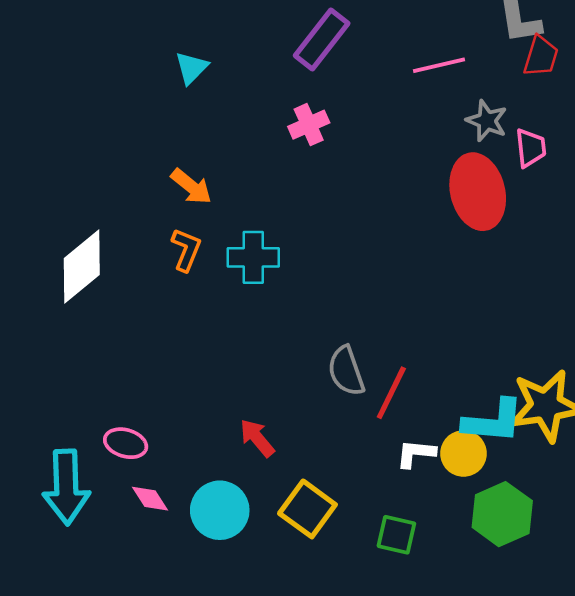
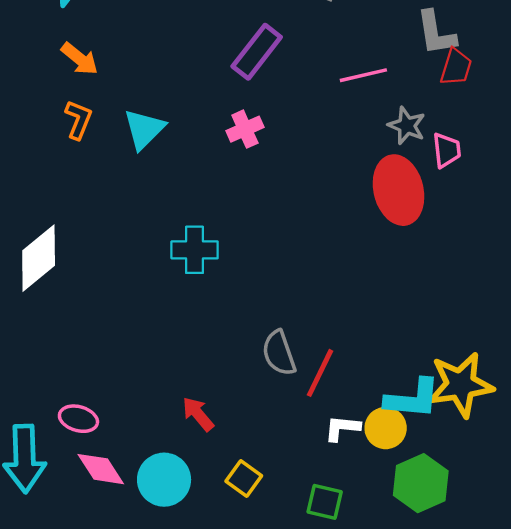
cyan triangle: (191, 68) -> (144, 129), moved, size x1.4
orange arrow: (191, 186) -> (80, 59), moved
orange L-shape: (186, 250) -> (78, 120), moved
pink diamond: (150, 499) -> (101, 469), size x1.4
yellow square: (307, 509) -> (244, 478), size x0.7

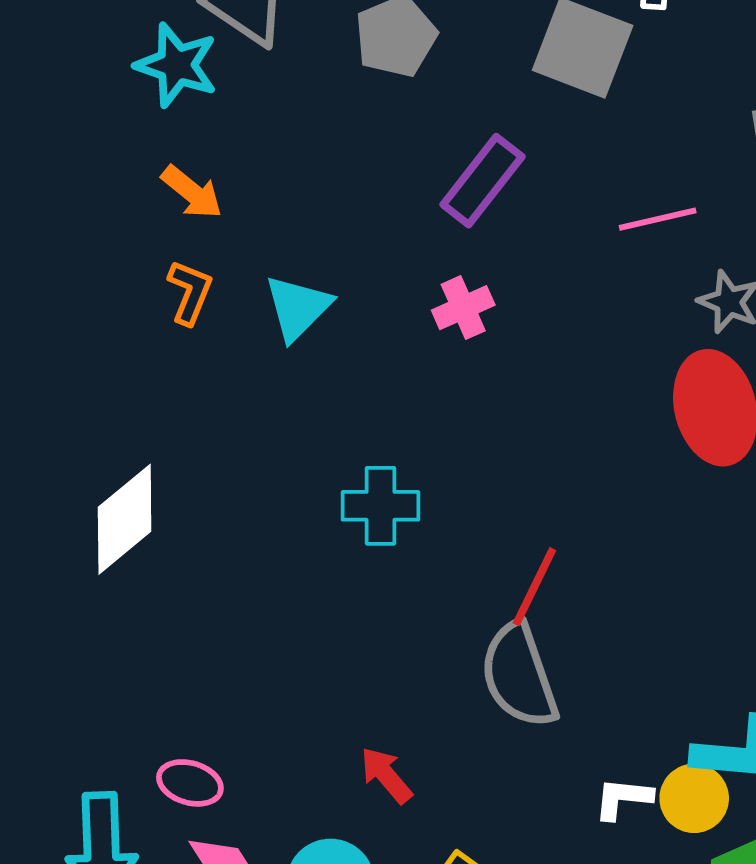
gray semicircle: (279, 353) -> (519, 675), size x1.4
red line: (320, 373) -> (534, 587), moved

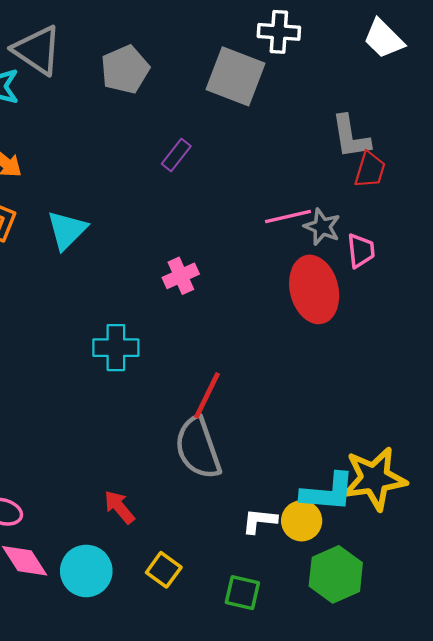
purple rectangle: (482, 181) -> (176, 155), size x0.6
pink line: (658, 219) -> (288, 217), moved
pink cross: (463, 308) -> (181, 276), moved

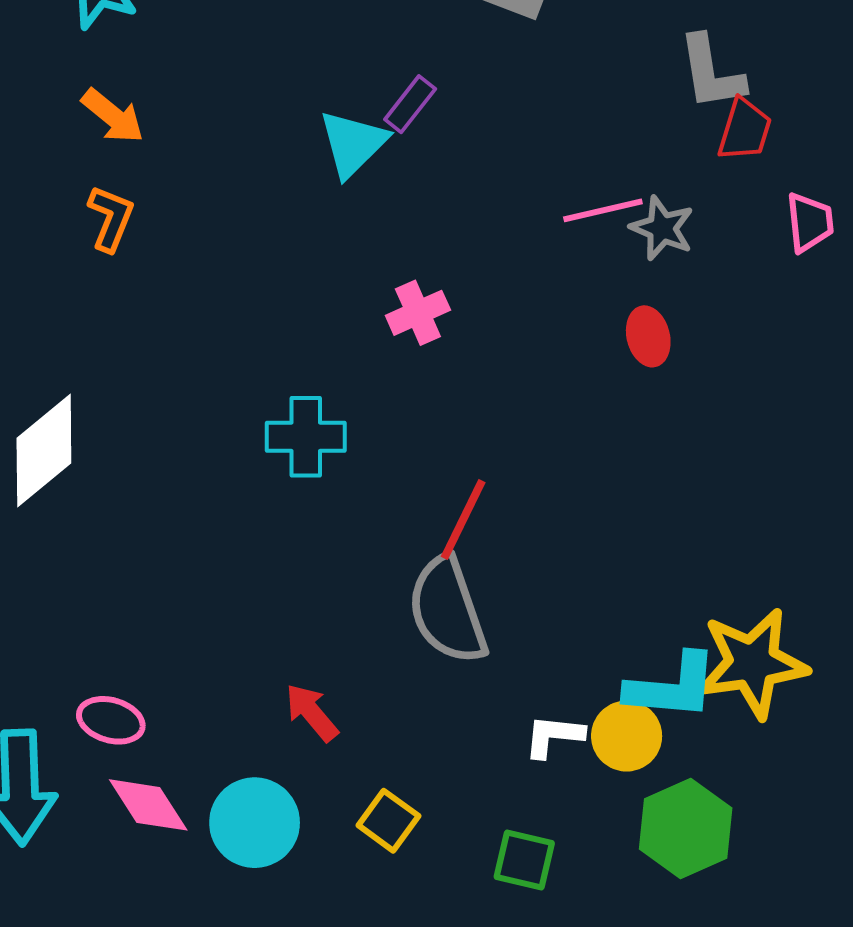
cyan triangle: (67, 230) -> (353, 144), moved
pink trapezoid: (361, 251) -> (810, 222), moved
red ellipse: (314, 289) -> (648, 336), size x0.5

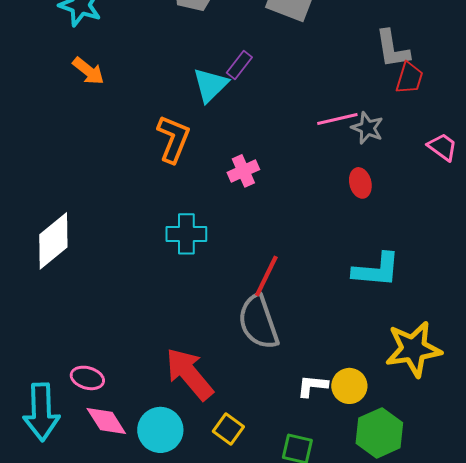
orange L-shape: (111, 218) -> (173, 139), moved, size x1.4
pink trapezoid: (810, 222) -> (442, 147), moved, turned -48
cyan L-shape: (672, 687) -> (376, 270), moved
red arrow: (312, 712) -> (189, 374), size x1.8

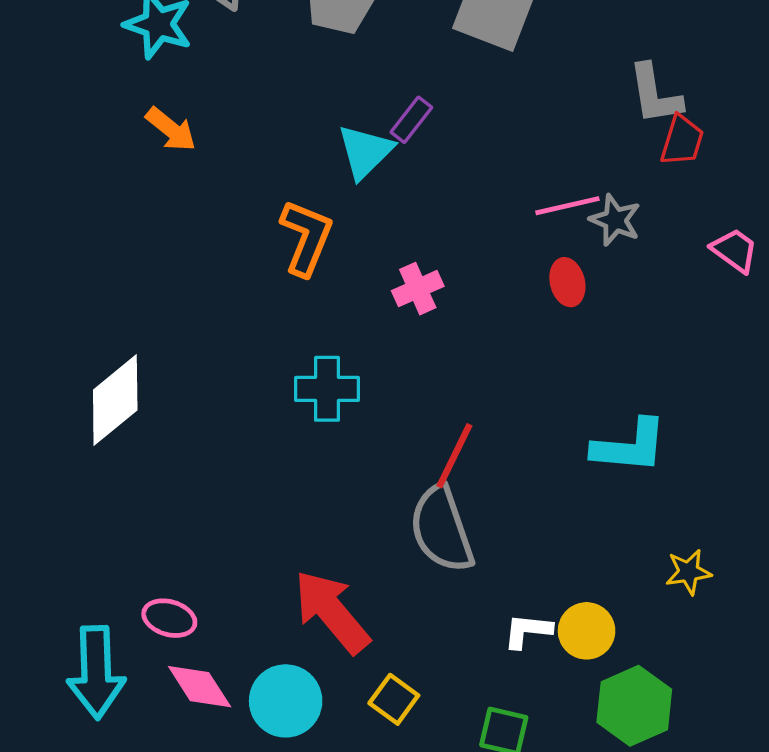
red ellipse: (360, 183) -> (567, 282), moved
yellow star: (413, 349) -> (688, 572), size x0.5

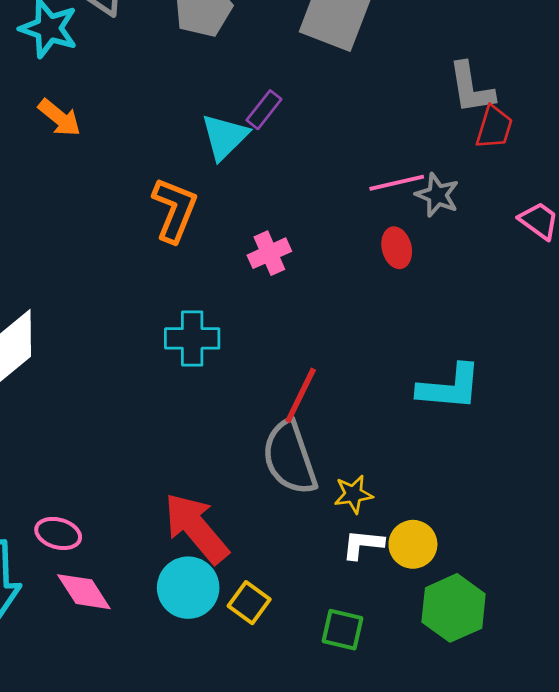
yellow star: (688, 572) -> (353, 494), moved
cyan circle: (286, 701) -> (188, 588), moved

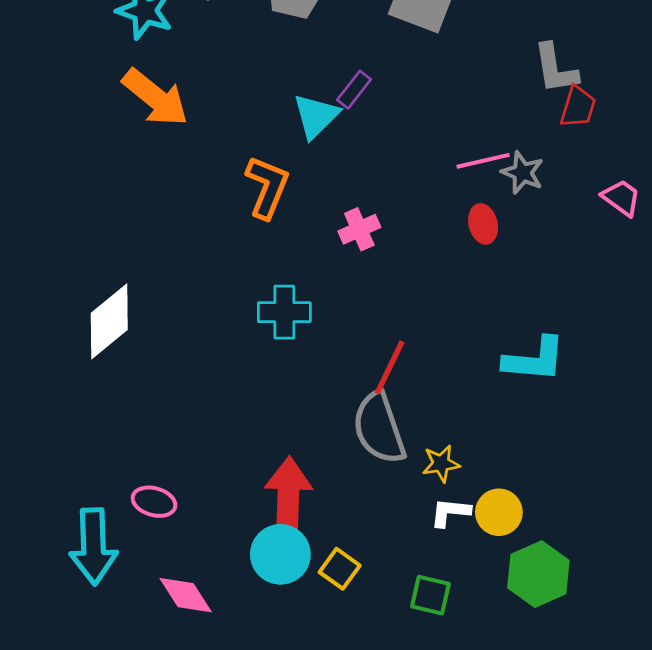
orange arrow: (59, 118) -> (155, 98), size x1.6
red arrow: (196, 528) -> (288, 496), turned 42
pink diamond: (84, 592) -> (186, 595), moved

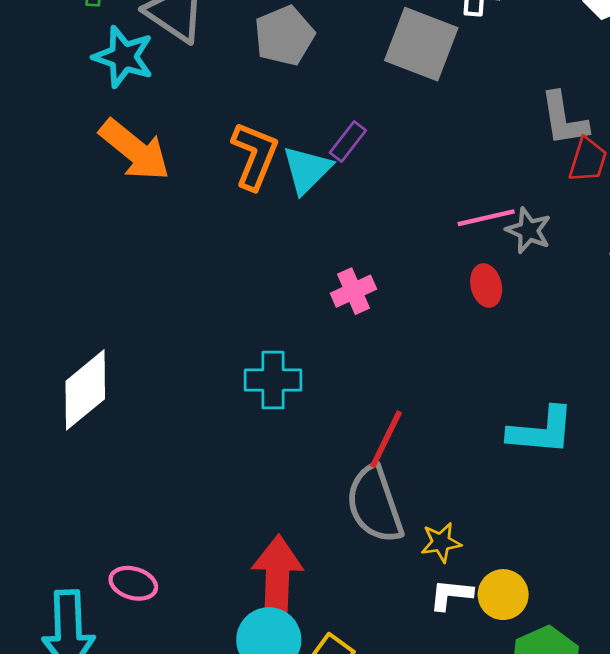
orange L-shape: (267, 187) -> (255, 156), moved

